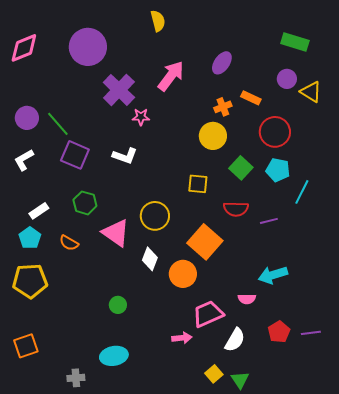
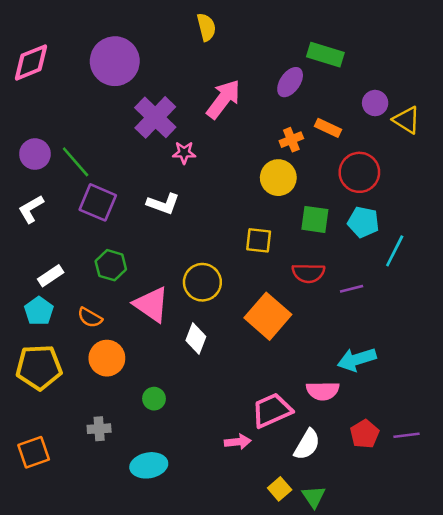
green rectangle: (295, 42) -> (325, 55), moved
green square: (241, 168) -> (315, 219), turned -35
orange circle: (183, 274) -> (107, 358), moved
pink semicircle: (247, 299) -> (323, 391), size x1.4
gray cross: (76, 378) -> (99, 429), moved

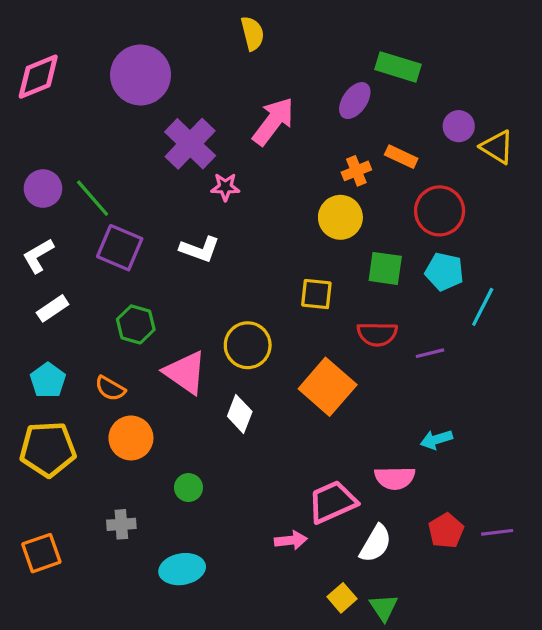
white rectangle: (51, 276) -> (53, 308), moved
cyan arrow: (357, 359) -> (436, 440), size x0.7

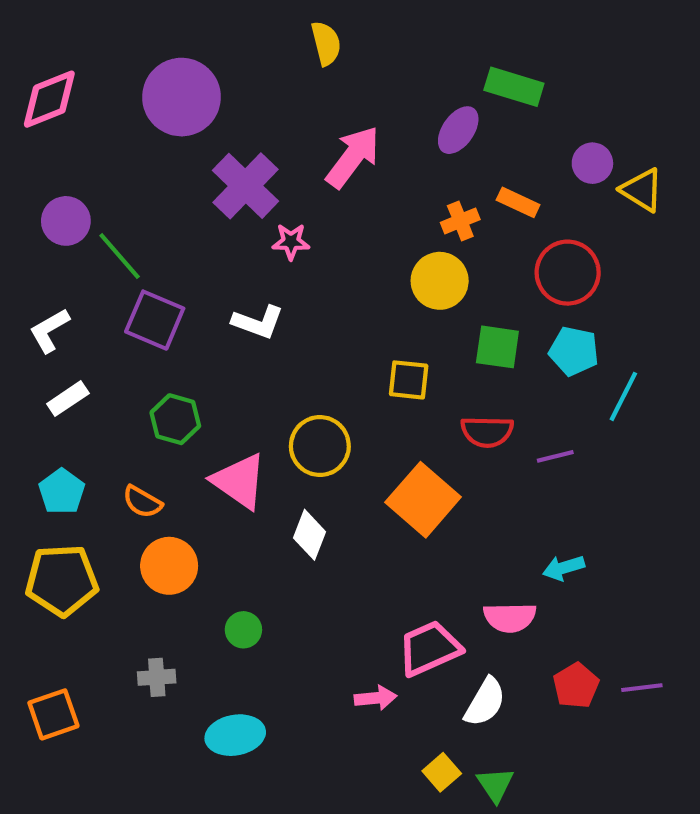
purple circle: (43, 189) -> (66, 221), moved

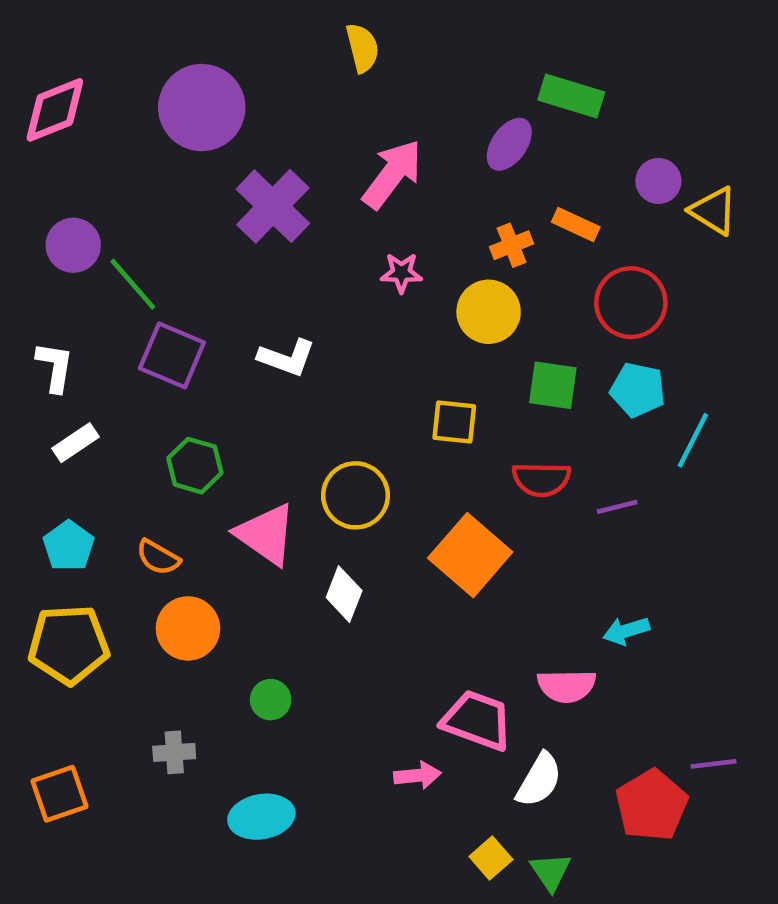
pink star: (291, 242) -> (401, 273), moved
white L-shape: (49, 330) -> (55, 367), turned 129
pink trapezoid: (429, 648) -> (477, 720), turned 44
red pentagon: (576, 686) -> (652, 805), moved, size x1.4

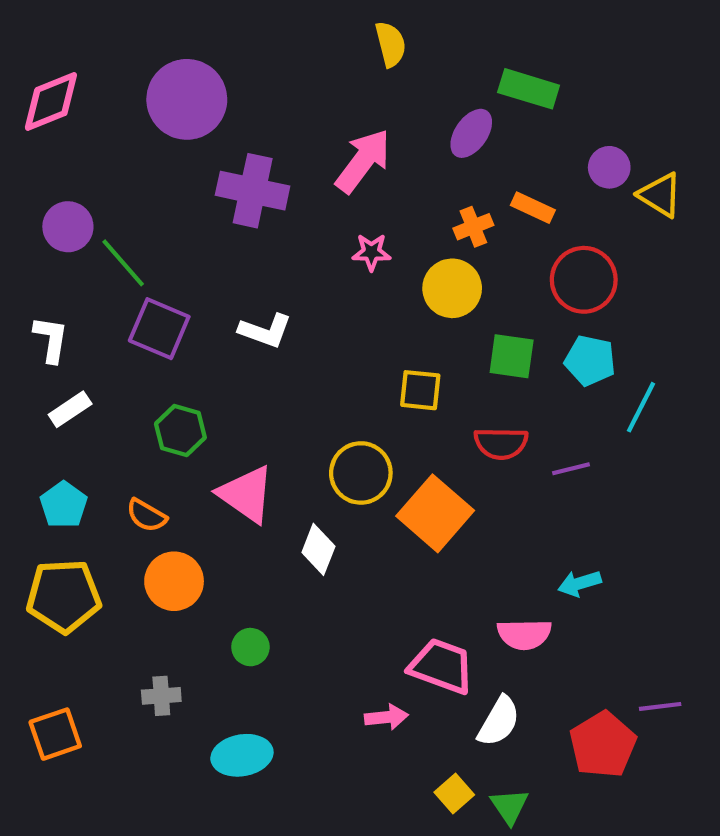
yellow semicircle: (362, 48) -> (391, 44), moved
purple cross: (273, 206) -> (253, 191), turned -32
yellow circle: (355, 495) -> (361, 473), moved

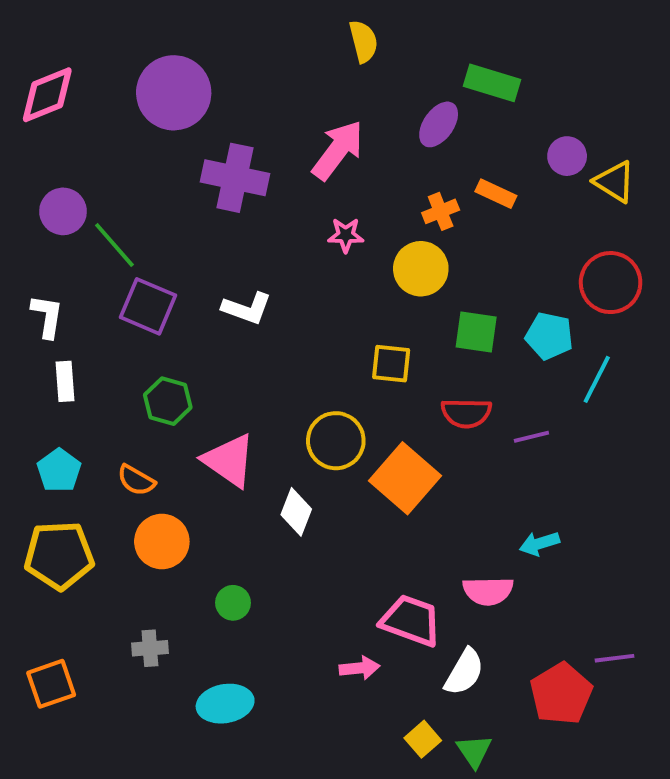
red circle: (584, 280) -> (611, 283), moved
white rectangle: (70, 409) -> (65, 381), turned -60

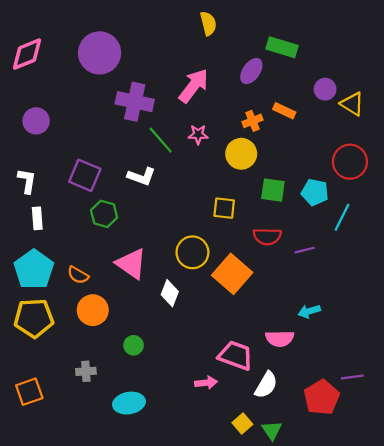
green line: (114, 245) -> (161, 140), moved
green hexagon: (168, 401) -> (104, 214), moved
cyan pentagon: (59, 470) -> (34, 269), size x1.6

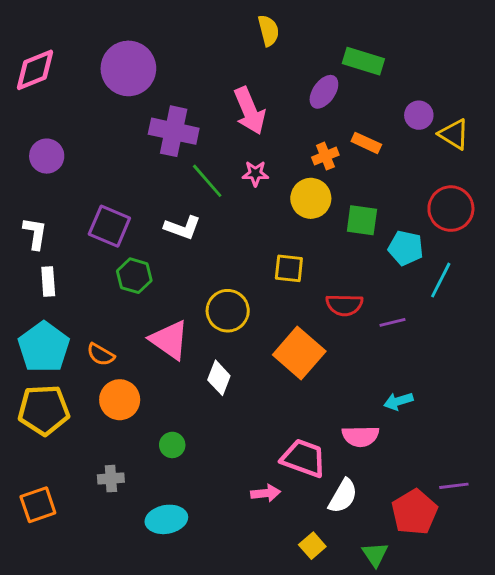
pink arrow: (194, 86) -> (250, 111), turned 120
green square: (273, 190) -> (362, 220), moved
yellow circle: (192, 252) -> (228, 311), moved
green triangle: (272, 430) -> (375, 554), moved

